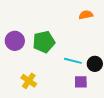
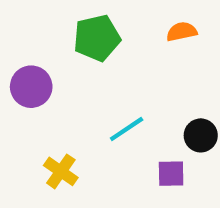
green pentagon: (44, 42) -> (97, 38), moved
cyan line: (73, 61) -> (127, 129), moved, turned -48

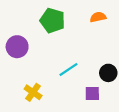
green pentagon: (97, 38) -> (52, 20), turned 30

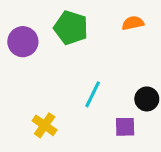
purple circle: (17, 47) -> (23, 42), moved
cyan line: (68, 69) -> (93, 94), turned -30

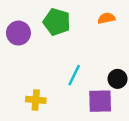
yellow cross: (45, 125) -> (36, 100), turned -30
purple square: (125, 127) -> (100, 101), size x1.5

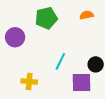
green pentagon: (57, 22) -> (46, 18), turned -30
purple circle: (18, 33) -> (15, 37), moved

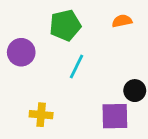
cyan line: (60, 61) -> (77, 66), moved

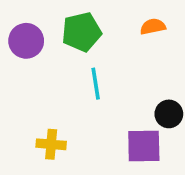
purple circle: (21, 52) -> (26, 41), moved
cyan line: (77, 66) -> (96, 84), turned -35

